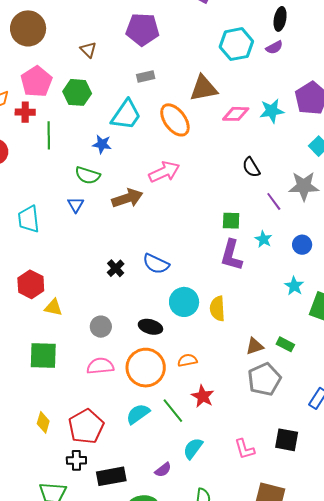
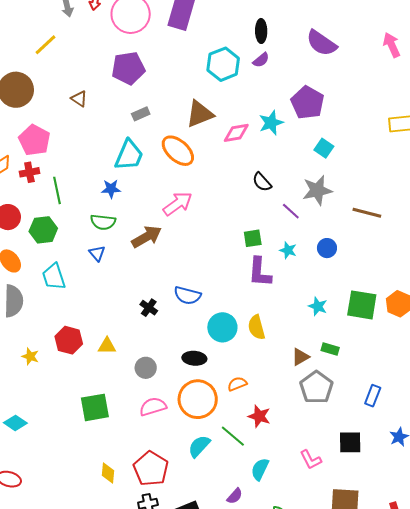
green hexagon: (77, 92) -> (43, 230), moved
cyan star: (294, 286) -> (318, 306), moved
yellow triangle: (53, 307) -> (107, 346), moved

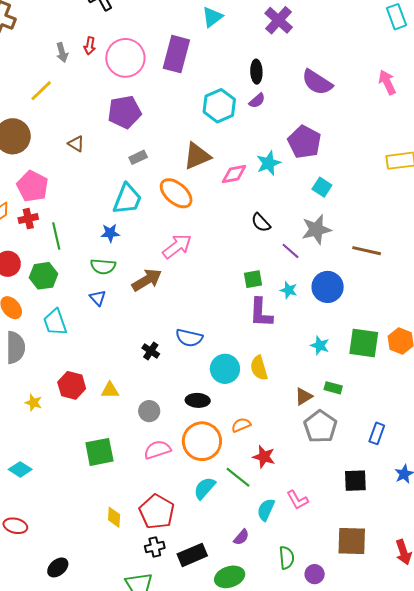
blue circle: (327, 248) -> (328, 287), size x1.6
pink L-shape: (311, 460) -> (297, 500), moved

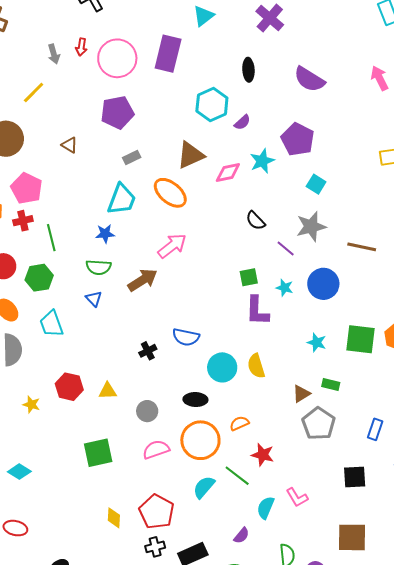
purple semicircle: (257, 101) -> (242, 122), moved
black cross: (151, 351) -> (148, 351), turned 30

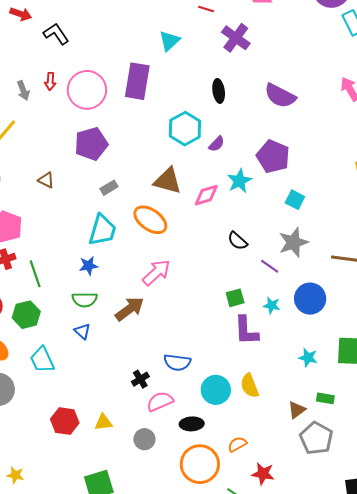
brown triangle: (191, 155) -> (168, 181), turned 44
yellow star: (31, 405) -> (15, 475), moved
pink semicircle: (156, 450) -> (160, 401), moved

